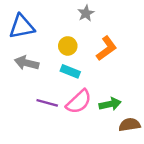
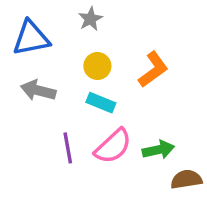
gray star: (86, 13) -> (90, 19), moved
purple line: (47, 103) -> (68, 148), turned 65

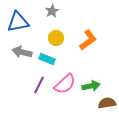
cyan rectangle: (101, 103) -> (47, 59), moved
purple line: (68, 148) -> (39, 85), turned 36

